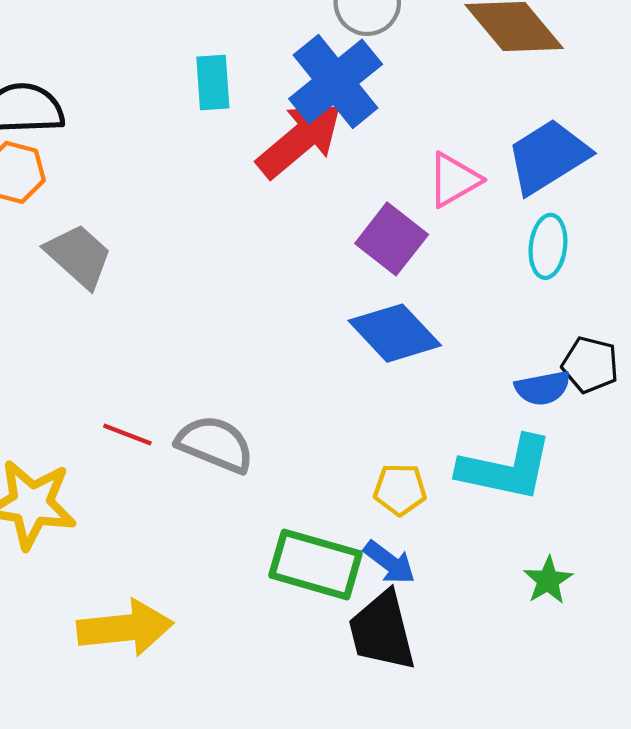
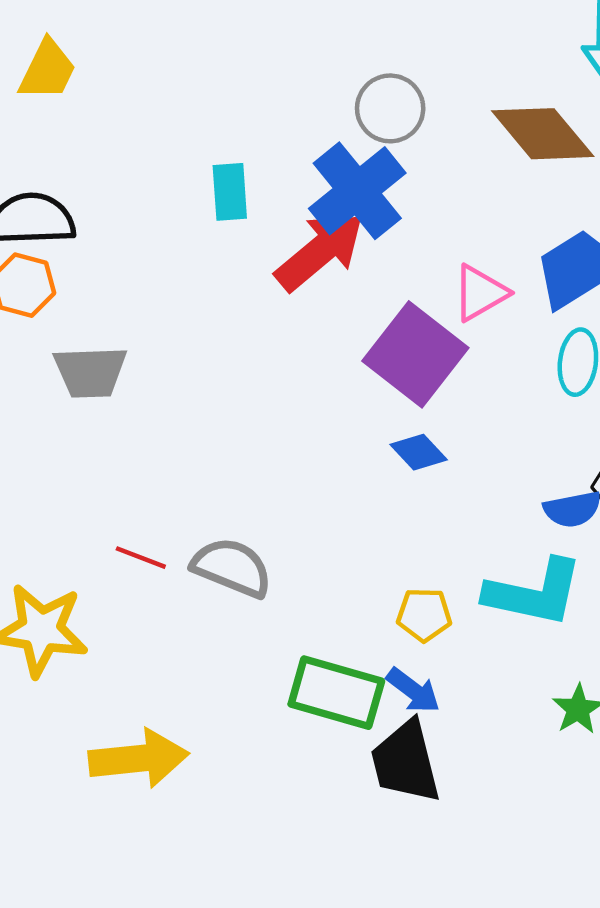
purple square: (392, 239) -> (415, 354), size x1.4
gray trapezoid: (79, 256) -> (90, 372), turned 136
blue diamond: (395, 333) -> (419, 452), size x0.6

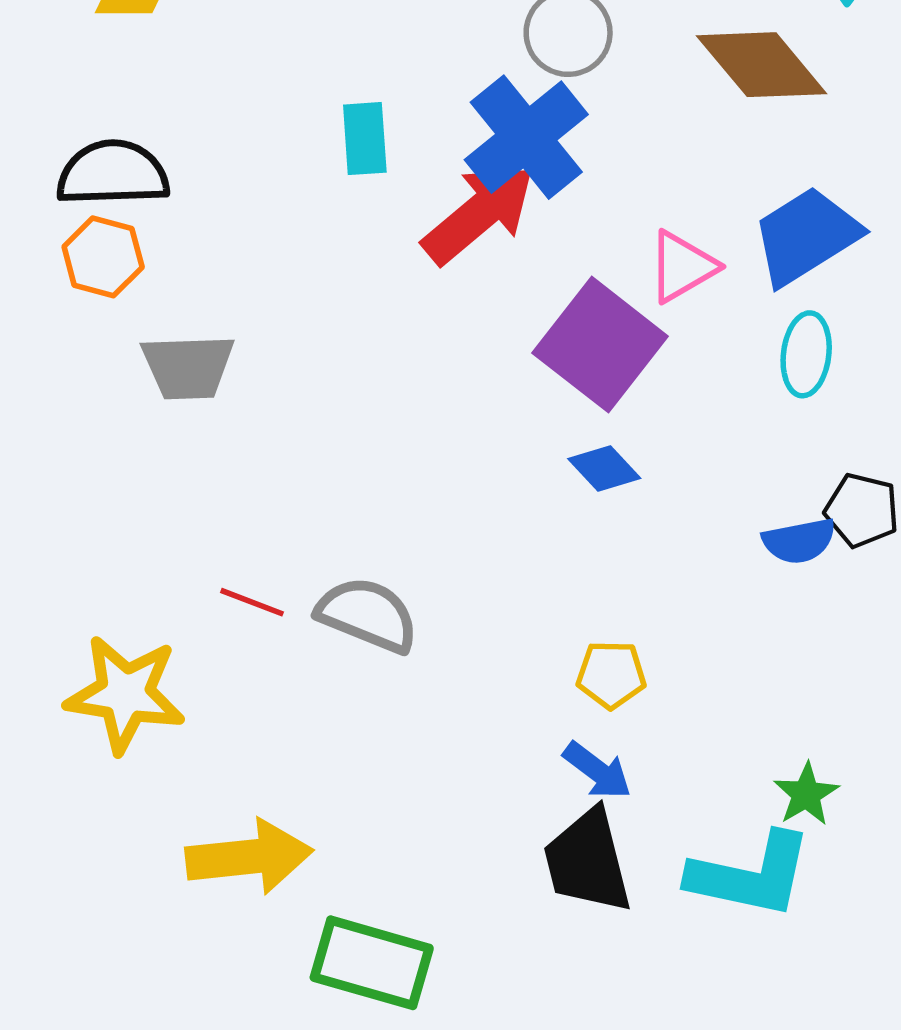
cyan L-shape: (534, 593) -> (750, 875), moved
green rectangle: (336, 693) -> (372, 963), moved

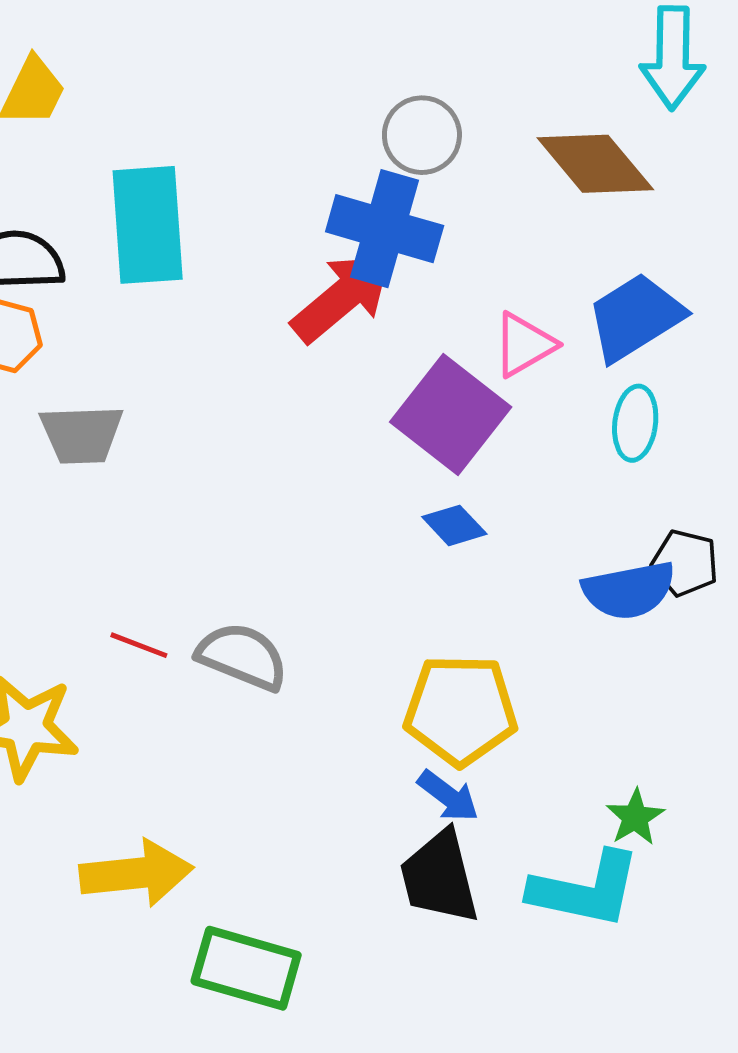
blue cross: (526, 137) -> (385, 229), turned -35
cyan rectangle: (365, 139) -> (148, 225), moved, size x1.8
blue semicircle: (799, 541) -> (629, 590), size x1.4
yellow pentagon: (611, 675) -> (461, 710), size x1.8

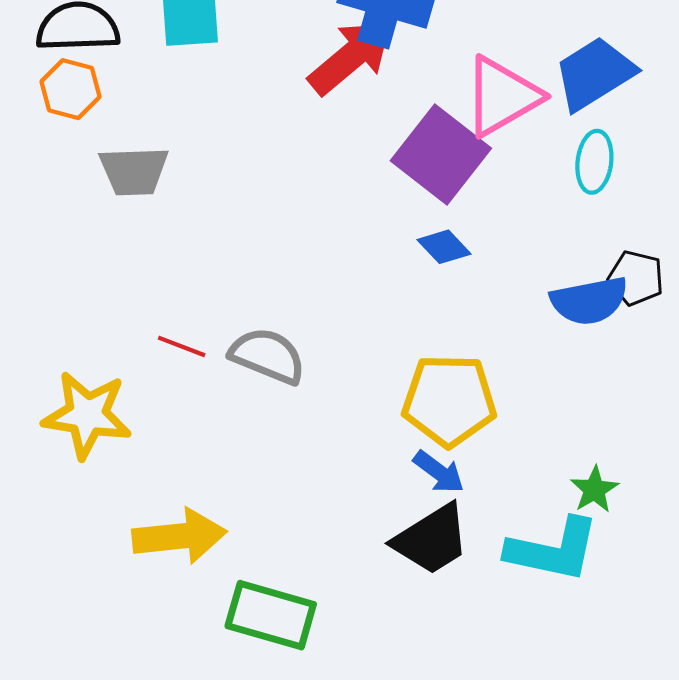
pink triangle: (524, 345) -> (502, 96), size x1.5
black trapezoid: (439, 877) -> (432, 539), turned -108

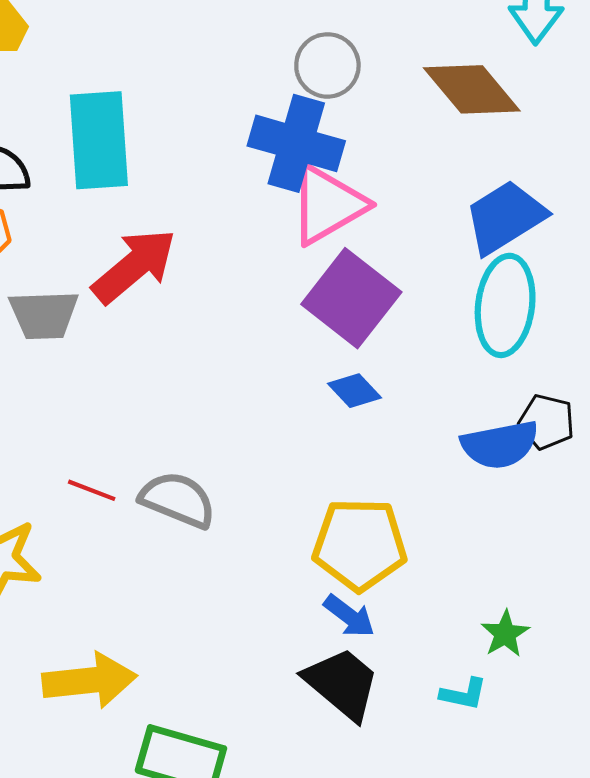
red arrow: (351, 57) -> (134, 266), moved
pink triangle: (502, 96) -> (327, 205), moved
cyan ellipse: (594, 162) -> (505, 305), size x1.6
black trapezoid: (432, 539) -> (342, 684), turned -108
cyan L-shape: (553, 550) -> (464, 694), size x0.5

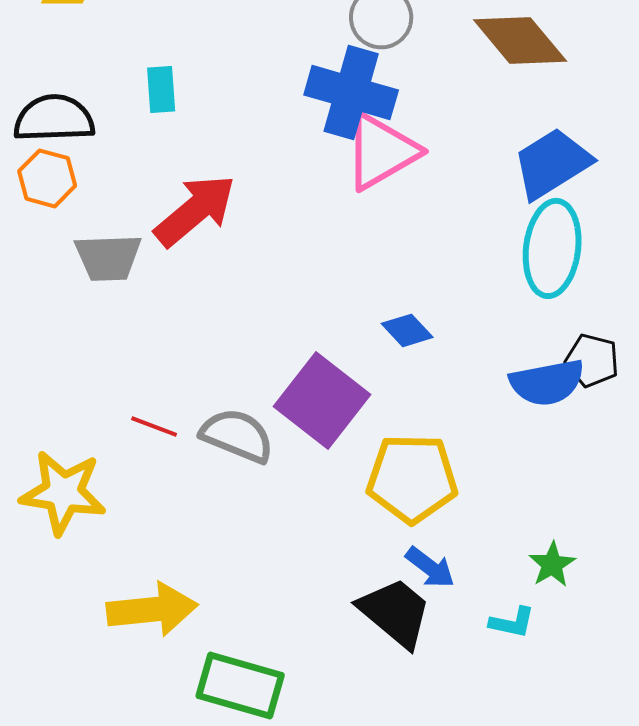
cyan rectangle: (99, 140) -> (161, 89), size x0.5
purple square: (351, 298) -> (322, 400), moved
blue arrow: (349, 616) -> (430, 567), moved

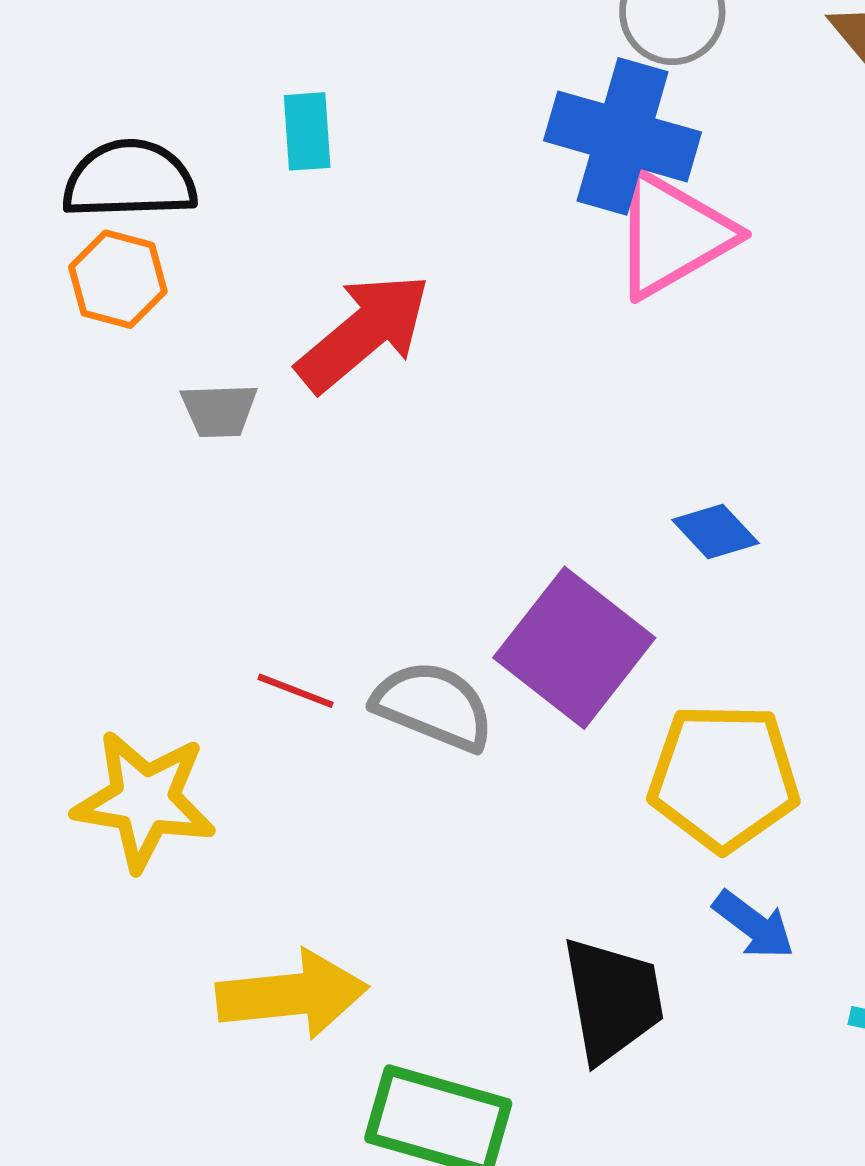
gray trapezoid: (108, 257) -> (219, 410), size x0.7
black trapezoid: (395, 612) -> (613, 1000), moved, turned 40

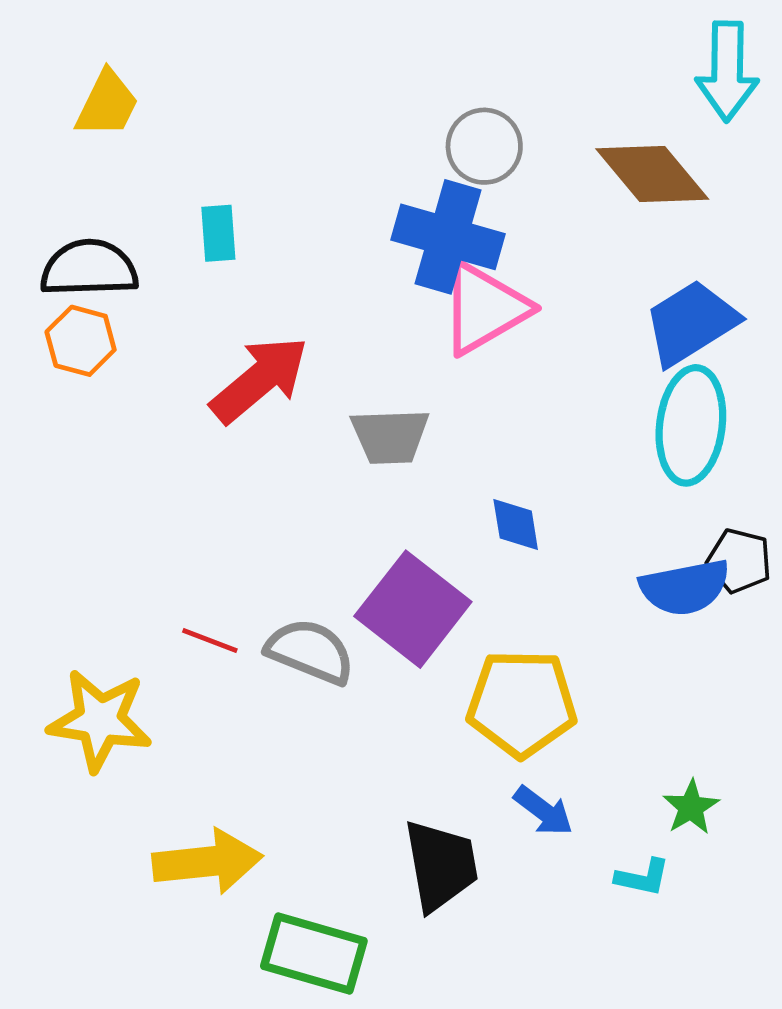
gray trapezoid: (219, 410) -> (390, 436), moved, size x1.4
blue diamond: (715, 531) -> (516, 524), turned 34

